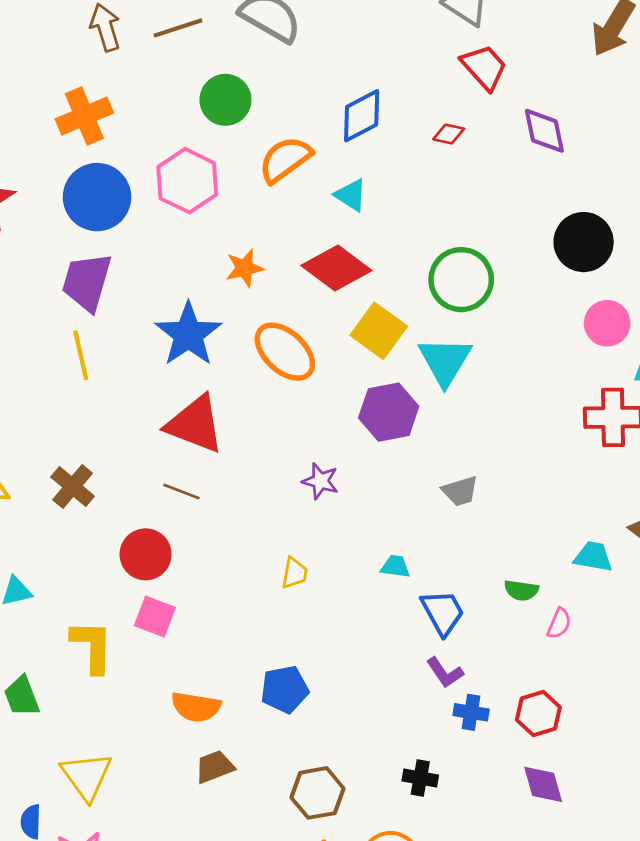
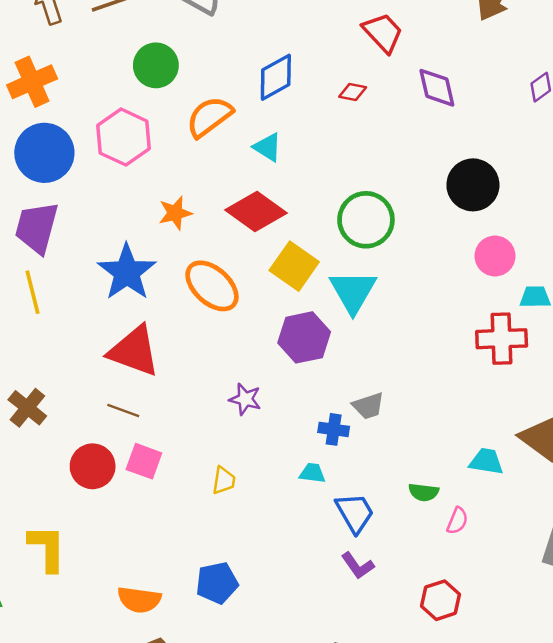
pink square: (155, 617) -> (144, 461), moved
blue cross: (471, 712) -> (334, 429), moved

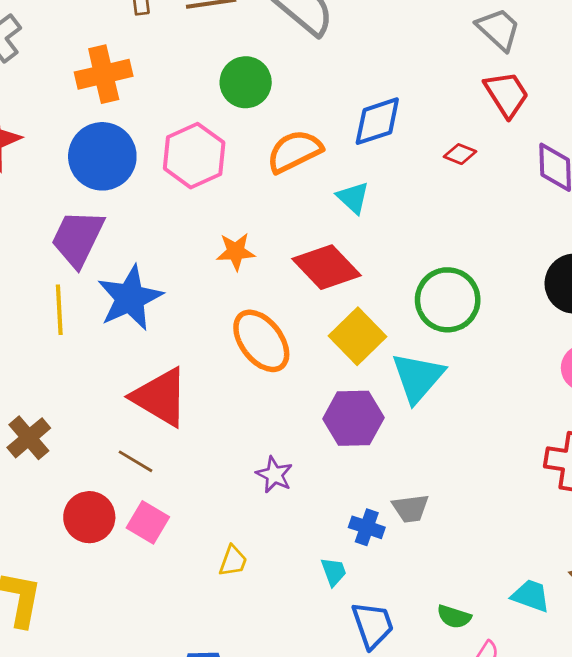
blue star: (127, 272) -> (130, 298), moved
cyan trapezoid: (312, 473) -> (334, 572), turned 52

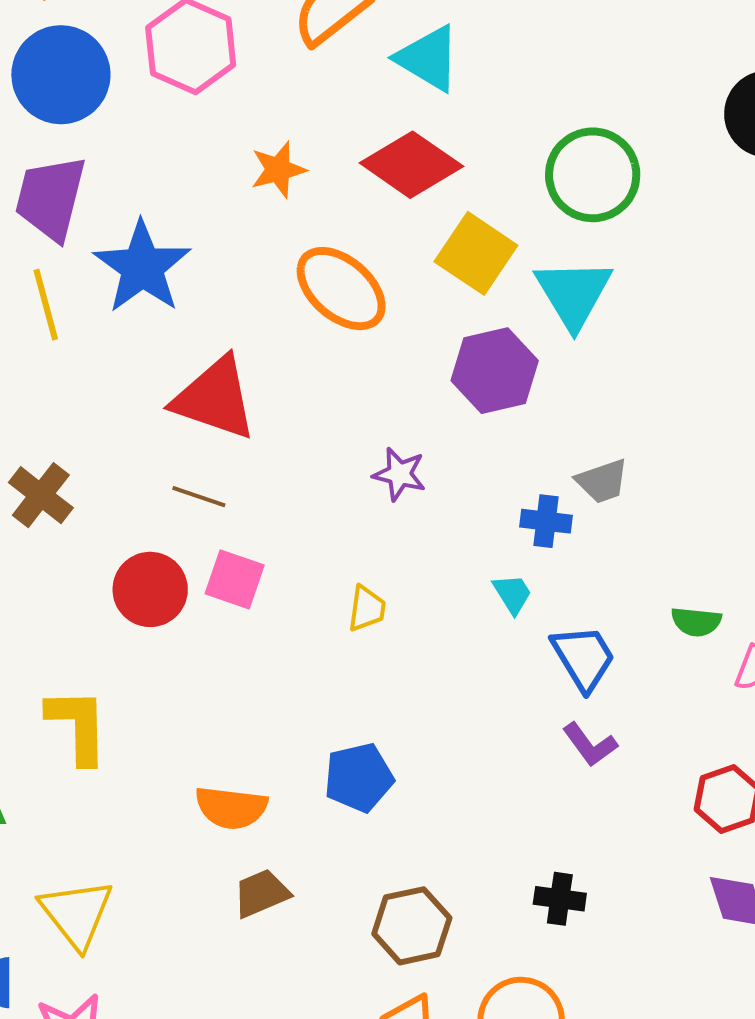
cyan triangle: (353, 198) -> (428, 58), size x1.4

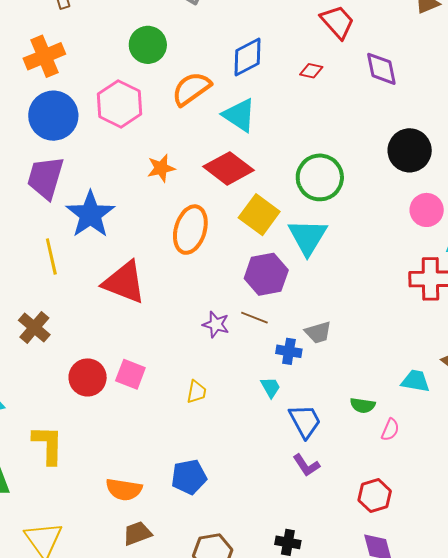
orange ellipse: (341, 289) -> (190, 230), turned 63
yellow line: (46, 305) -> (51, 256), moved
brown line: (199, 497) -> (254, 318), moved

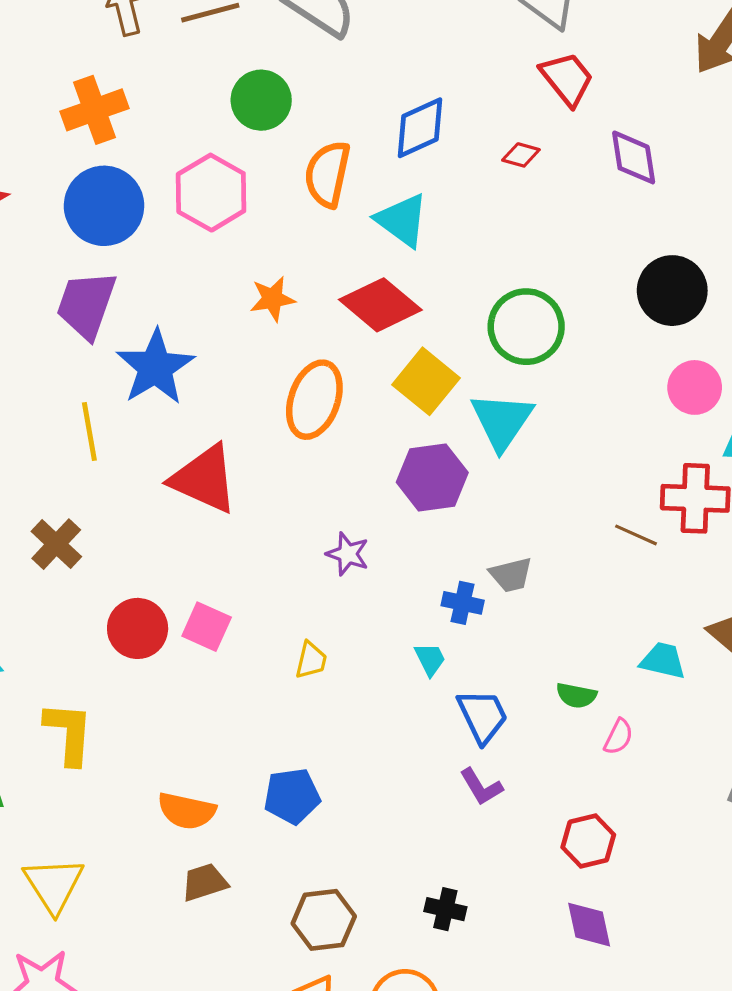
orange semicircle: (191, 89) -> (327, 174), turned -45
brown line: (254, 318) -> (636, 535), moved

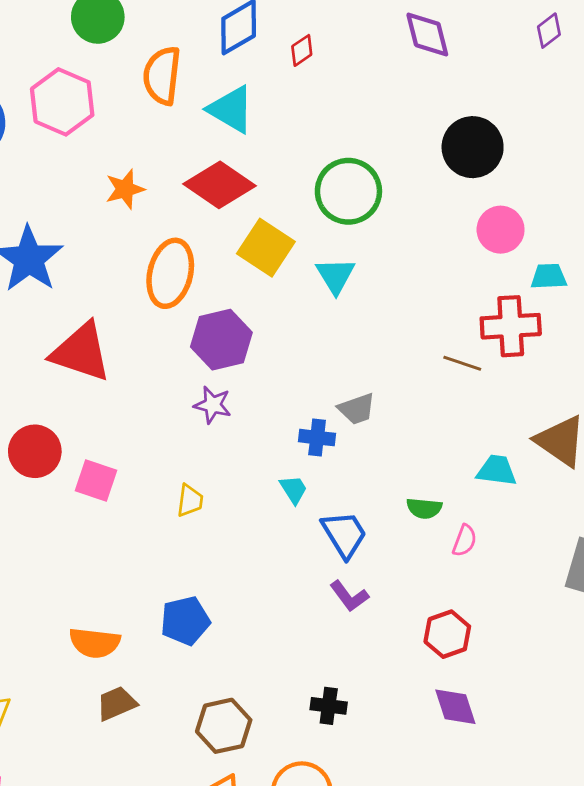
red diamond: (521, 155) -> (302, 50), moved, turned -44
cyan triangle: (502, 421) -> (335, 276), size x0.7
purple hexagon: (432, 477) -> (221, 340), moved
red circle: (138, 628) -> (35, 451), moved

